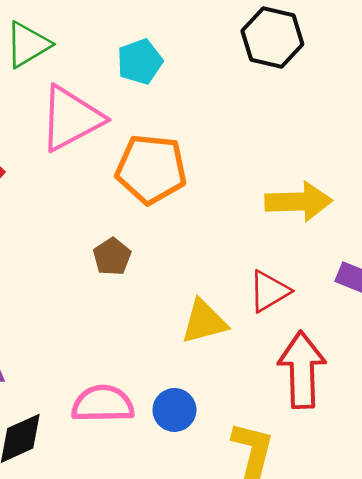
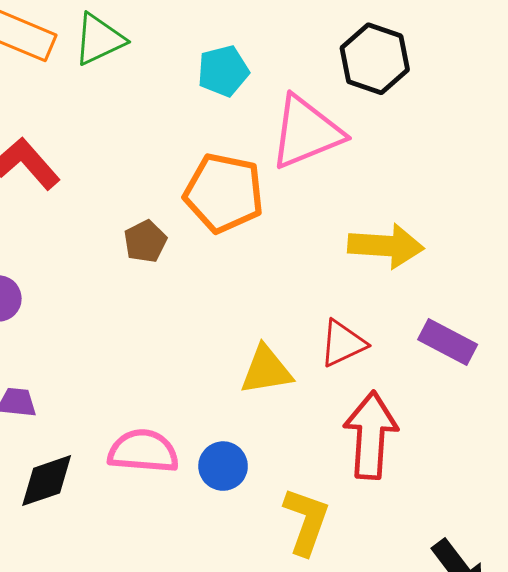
pink triangle: (71, 118) -> (306, 132), moved
brown pentagon: (112, 257) -> (145, 241), moved

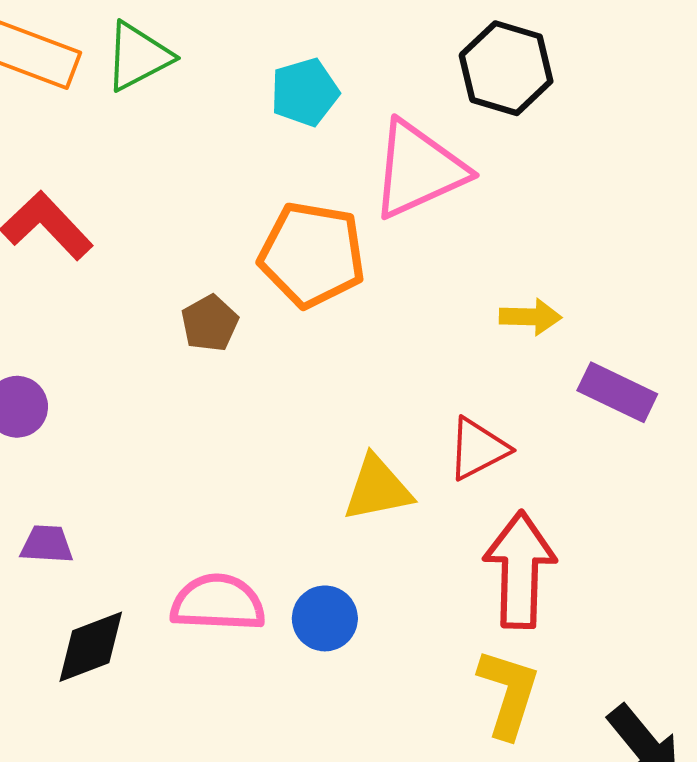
yellow arrow: (386, 246) -> (530, 317), size x0.6
purple rectangle: (448, 342) -> (617, 392), moved
yellow L-shape: (306, 521) -> (508, 693), moved

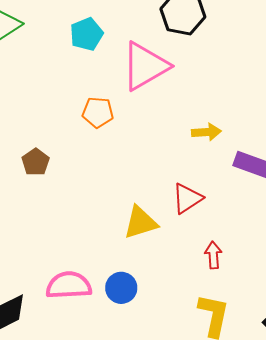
orange pentagon: (312, 255) -> (98, 112), size x0.6
brown pentagon: (210, 323) -> (36, 162), moved
red arrow: (520, 570) -> (213, 255), size x0.5

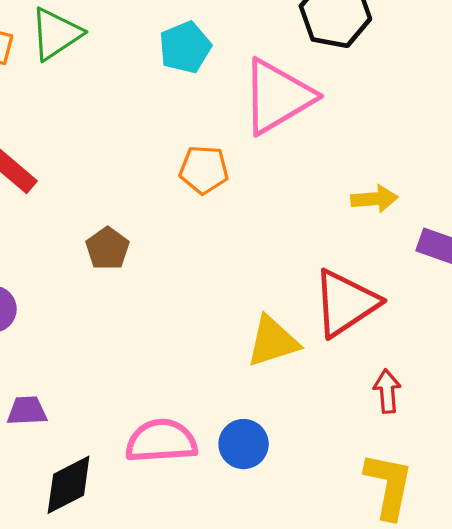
red triangle: (187, 198) -> (345, 303), size x1.4

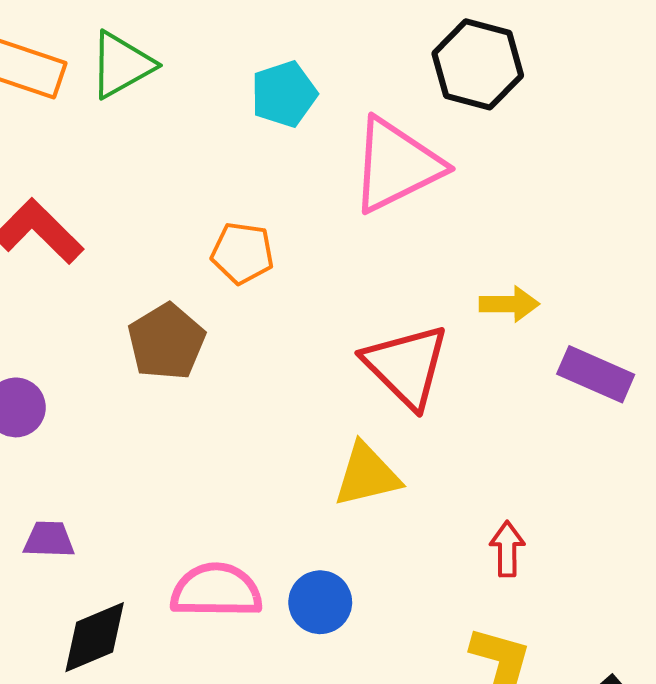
orange pentagon: (204, 170) -> (242, 253), moved
brown pentagon: (107, 249) -> (166, 342), size x1.4
red triangle: (345, 303) -> (406, 366), moved, turned -46

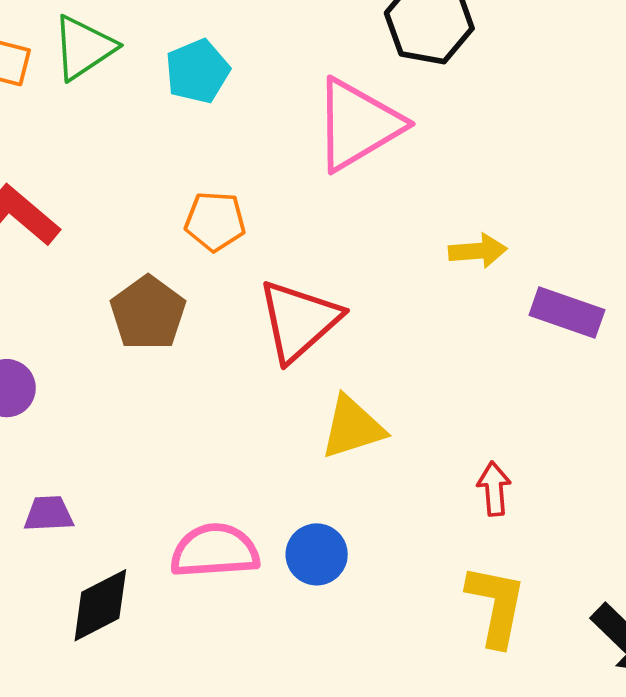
cyan pentagon: (284, 94) -> (197, 71), moved
red triangle: (406, 366) -> (299, 321), moved, turned 38

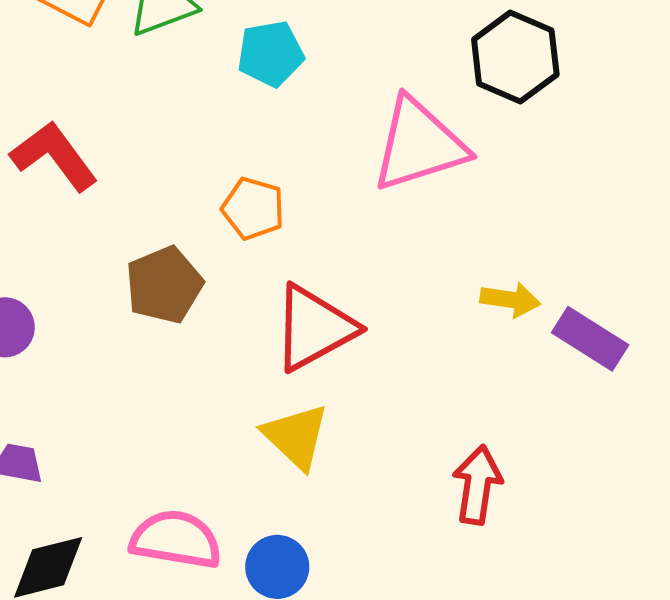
purple rectangle: (567, 313) -> (590, 339), moved
yellow triangle: (352, 427) -> (296, 436), moved, turned 48
red arrow: (494, 489) -> (477, 485), moved, size x1.4

